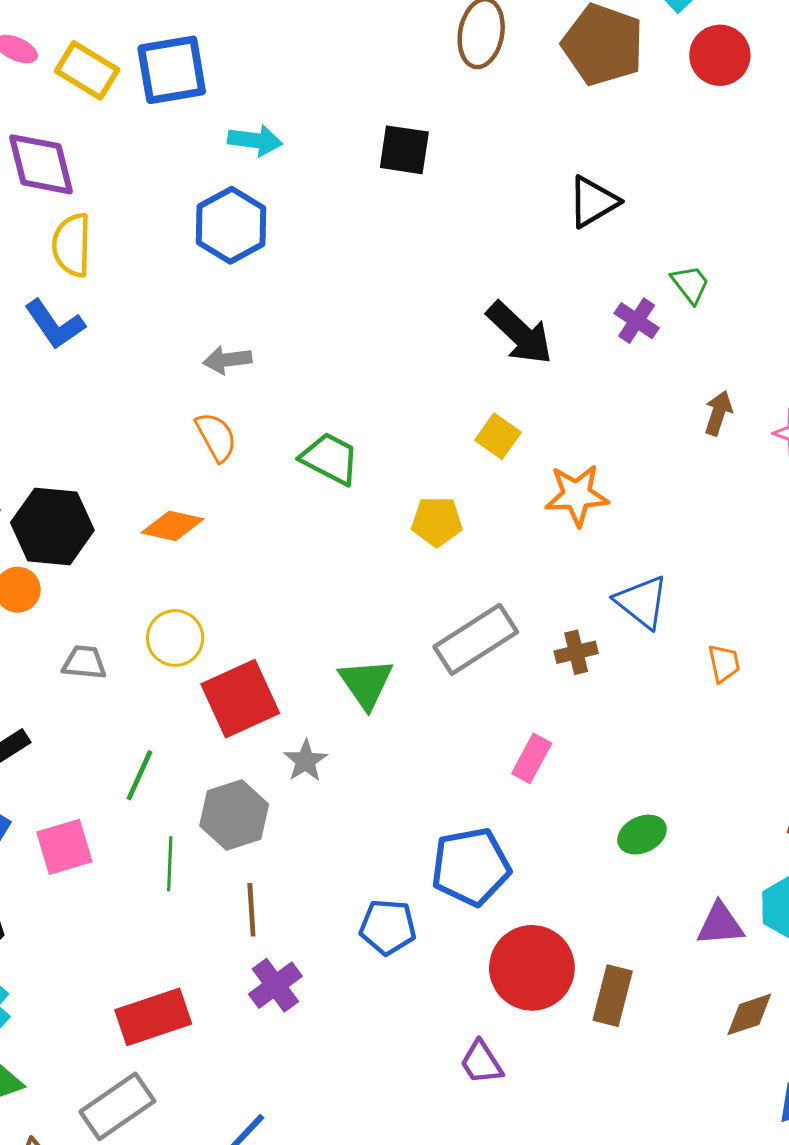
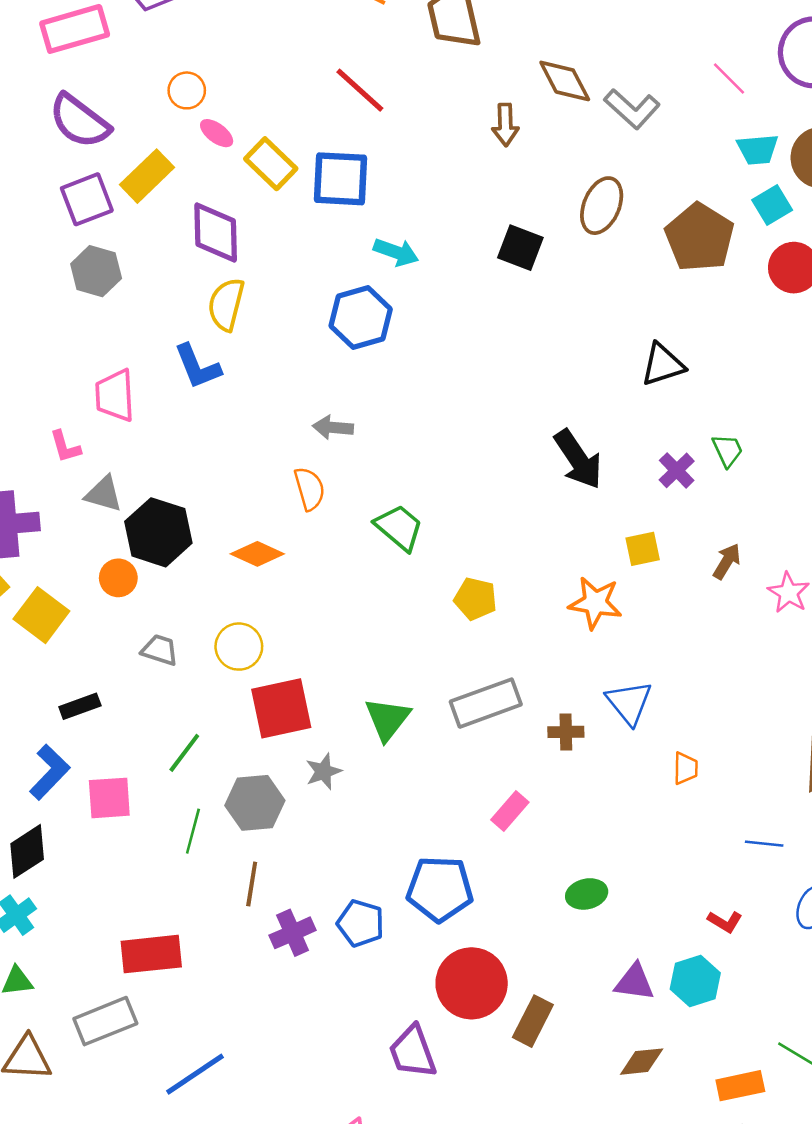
black square: (404, 150) -> (520, 248), moved
yellow square: (498, 436) -> (643, 549), moved, turned 30
purple cross: (275, 985) -> (293, 933), moved
purple trapezoid: (481, 1062) -> (413, 1052), size x1.4

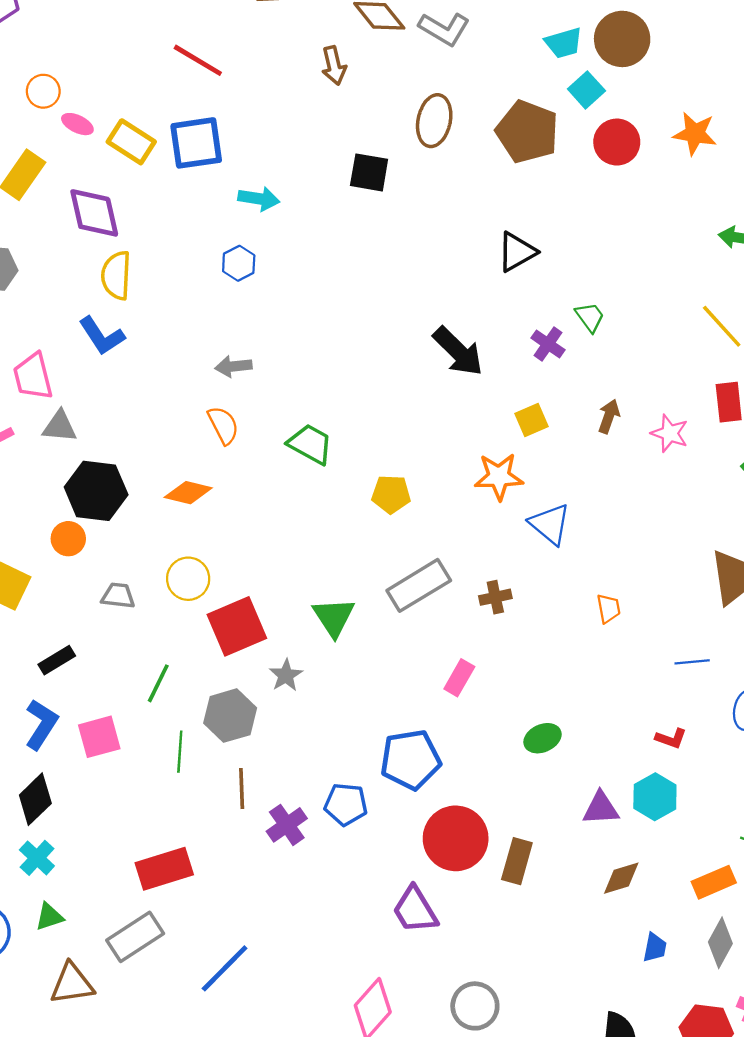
blue hexagon: (361, 318) -> (239, 263), size x0.6
gray triangle: (104, 494) -> (60, 426), moved
blue triangle: (629, 703) -> (550, 524), moved

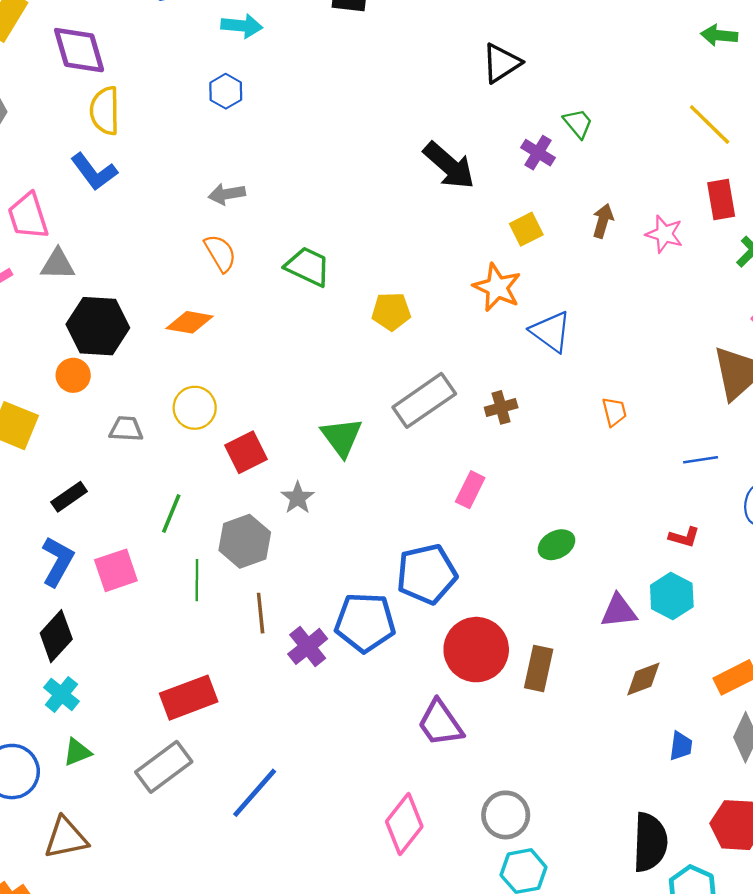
orange star: (499, 477) -> (497, 287), turned 30
red square: (237, 626) -> (246, 452), size x0.7
blue pentagon: (346, 804) -> (365, 622), size x1.4
brown triangle: (72, 984) -> (66, 838), moved

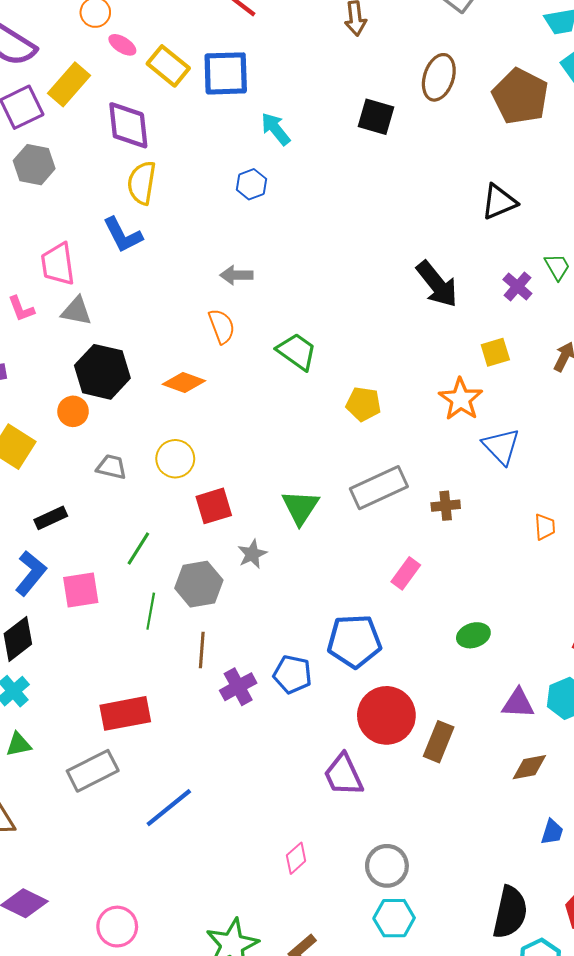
cyan arrow: (242, 26) -> (276, 129), turned -144
blue pentagon: (365, 622) -> (293, 674), size x0.7
pink diamond: (404, 824) -> (296, 858), size x0.6

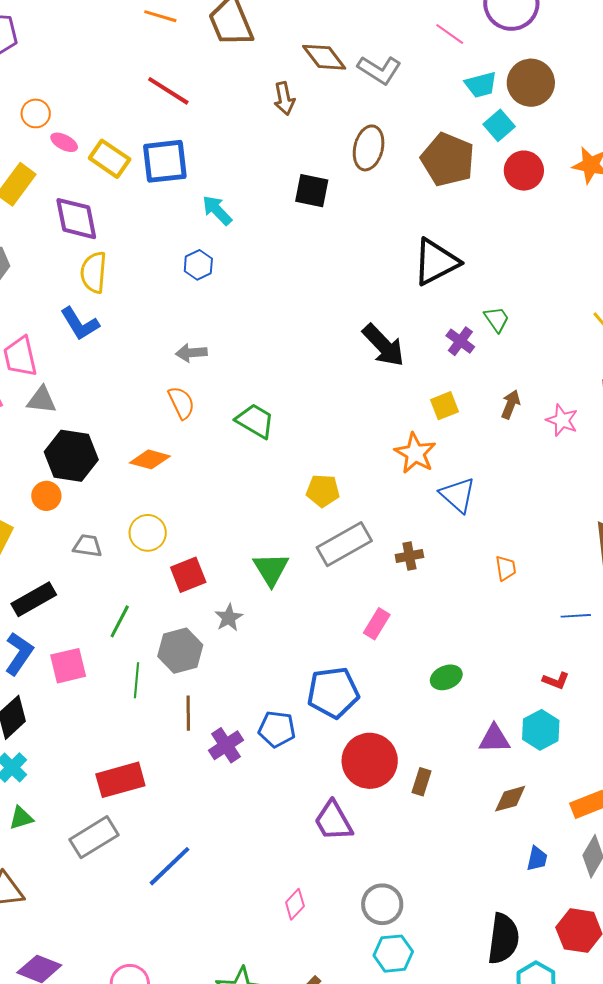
black triangle: (499, 202) -> (436, 262), size x1.4
yellow pentagon: (363, 404) -> (323, 491), moved
black rectangle: (51, 518) -> (34, 599), size x1.4
brown rectangle: (439, 742) -> (422, 782), size x0.7

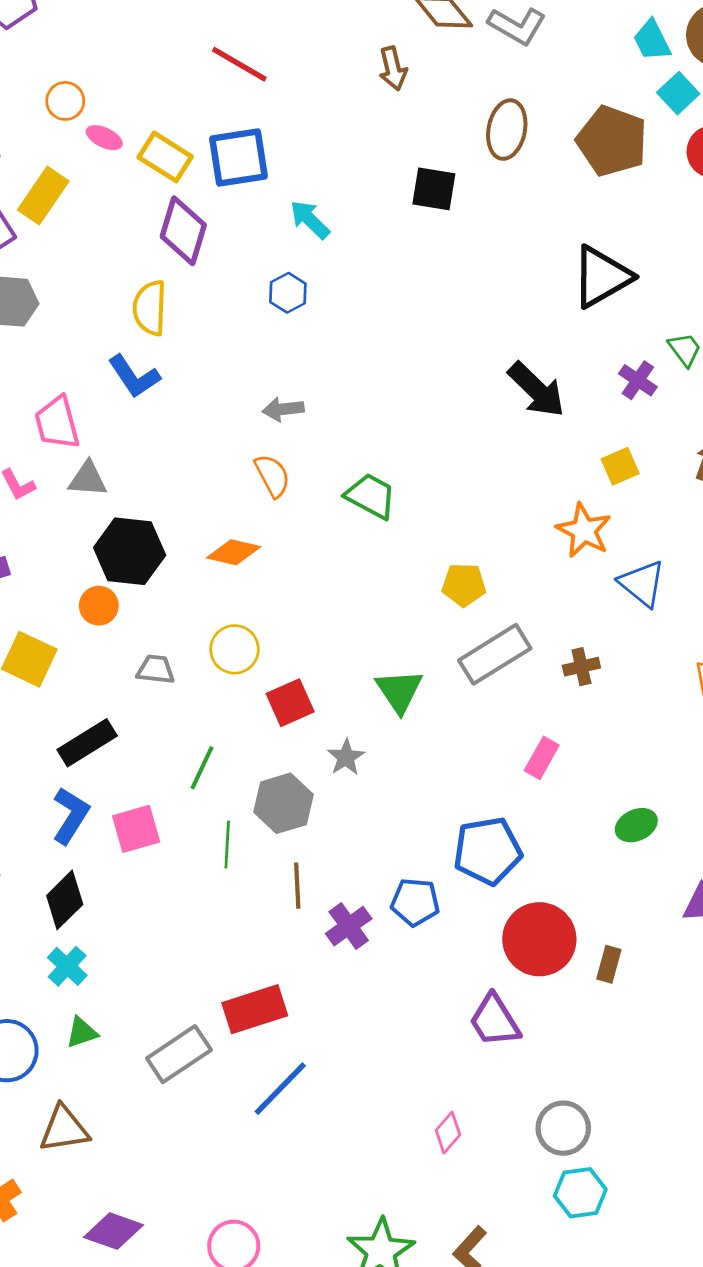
cyan trapezoid: (481, 85) -> (652, 40), turned 80
purple diamond: (76, 219) -> (183, 231), moved, turned 30
red rectangle: (120, 780) -> (255, 1009), moved

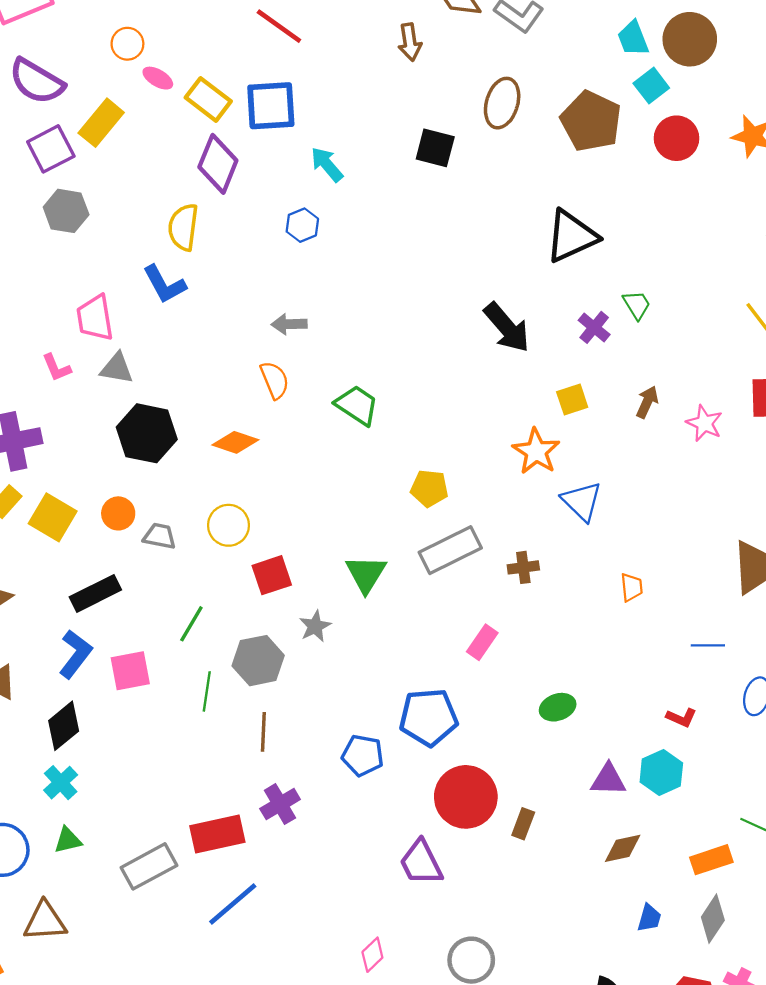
orange circle: (99, 606) -> (118, 513), moved
purple cross: (349, 926) -> (280, 804), moved

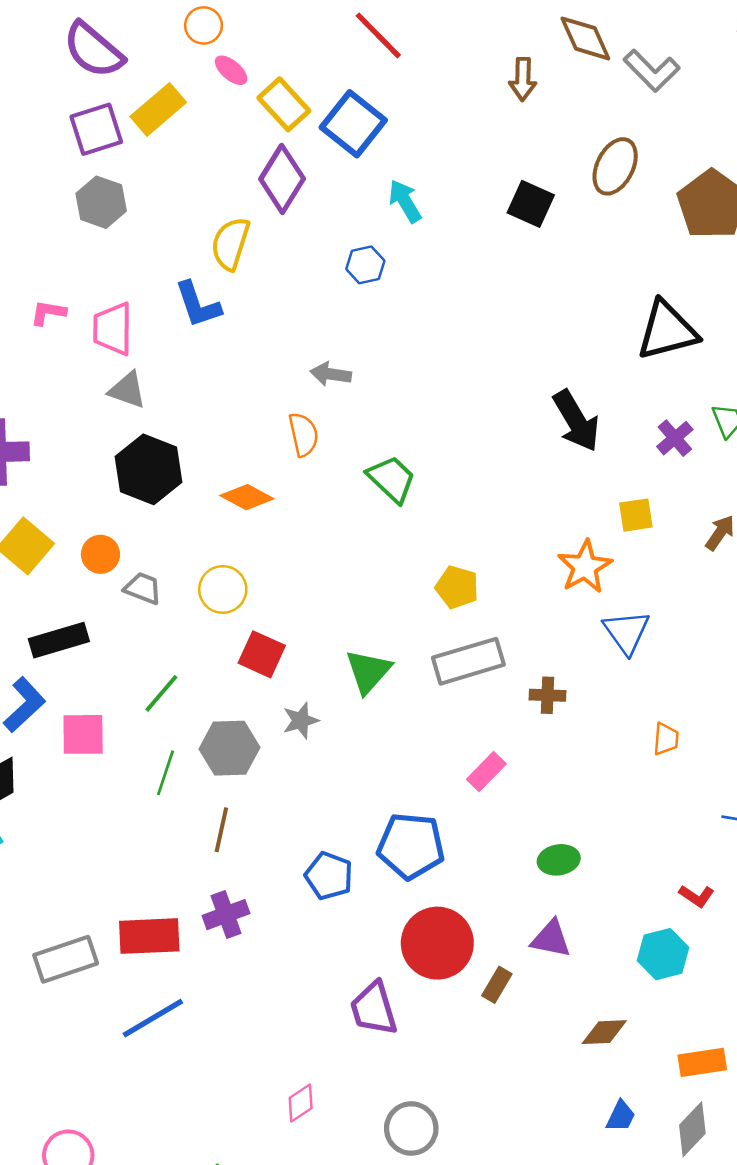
blue square: (271, 106) -> (353, 124), turned 32
pink L-shape: (57, 368) -> (48, 313), moved, turned 112
red square: (272, 575) -> (262, 654), turned 33
purple triangle: (608, 780) -> (551, 939), moved

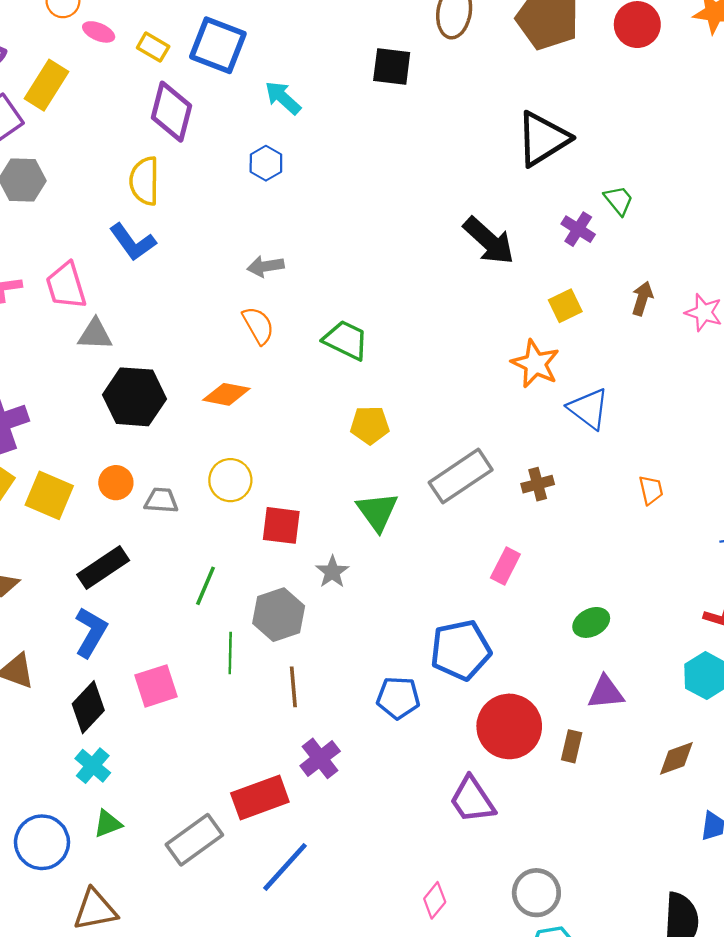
yellow rectangle: (284, 104) -> (153, 47), size x0.7
yellow pentagon: (457, 587) -> (370, 425), moved
pink square: (83, 734) -> (156, 686), moved

